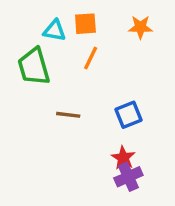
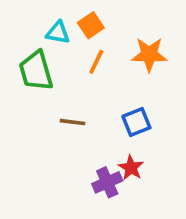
orange square: (85, 24) -> (91, 25), turned -30
orange star: (140, 27) -> (149, 54), moved, size x1.4
purple cross: (128, 177) -> (107, 182), moved

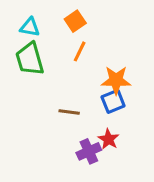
cyan triangle: (58, 33) -> (30, 27), moved
orange star: (149, 54) -> (116, 80), moved
brown line: (73, 122) -> (69, 112), moved

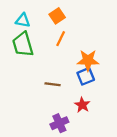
purple cross: (89, 151) -> (59, 123), moved

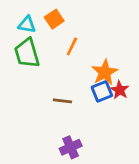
orange square: (57, 16) -> (54, 19), moved
orange star: (88, 60) -> (105, 72), turned -30
red star: (82, 105) -> (120, 90), moved

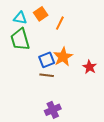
orange line: (72, 46) -> (60, 23), moved
orange star: (105, 72) -> (63, 57), moved
blue square: (102, 91) -> (47, 60), moved

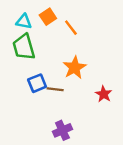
orange line: (60, 23) -> (71, 28), turned -64
blue square: (47, 60) -> (37, 83), moved
red star: (90, 67) -> (104, 94), moved

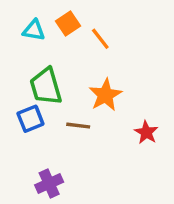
green trapezoid: (24, 47) -> (46, 86), moved
blue square: (37, 83) -> (30, 119), moved
purple cross: (62, 130) -> (49, 183), moved

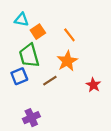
orange square: (68, 23) -> (38, 32), moved
orange line: (100, 39) -> (69, 35), moved
brown line: (78, 126) -> (50, 81), turned -40

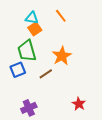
cyan triangle: (22, 20) -> (32, 18), moved
orange line: (69, 35) -> (61, 16), moved
red star: (93, 85) -> (79, 104), moved

